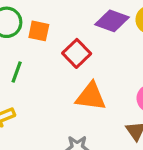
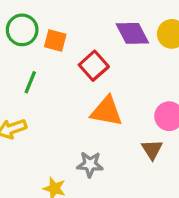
purple diamond: (112, 21) -> (132, 33), turned 40

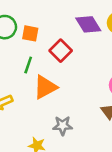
green line: (30, 82) -> (28, 65), moved
orange triangle: (107, 111) -> (45, 87), moved, turned -35

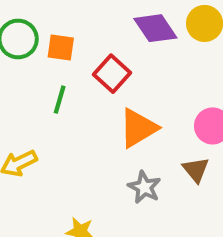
orange triangle: (45, 87) -> (138, 128), moved
gray star: (63, 126) -> (144, 187), moved, turned 30

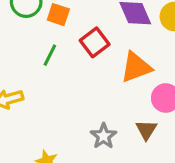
orange triangle: (138, 128) -> (136, 67), moved

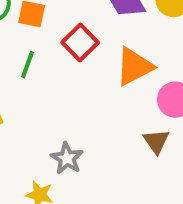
gray star: (103, 136) -> (67, 158), moved

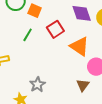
orange triangle: (134, 66) -> (79, 46), turned 50

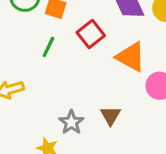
brown triangle: (83, 85) -> (110, 116), moved

